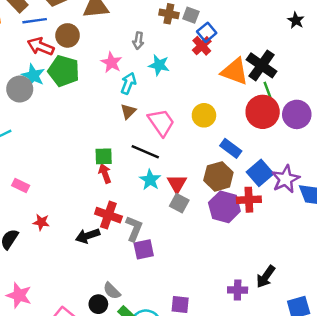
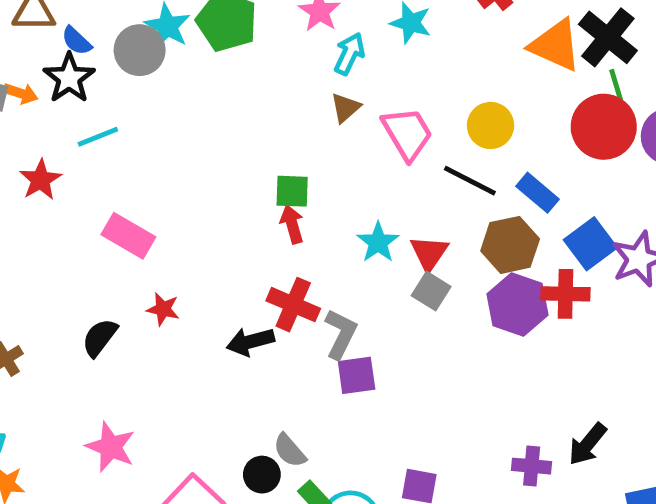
black line: (145, 152) -> (470, 181), moved
pink rectangle: (21, 185) -> (128, 236), size x1.5

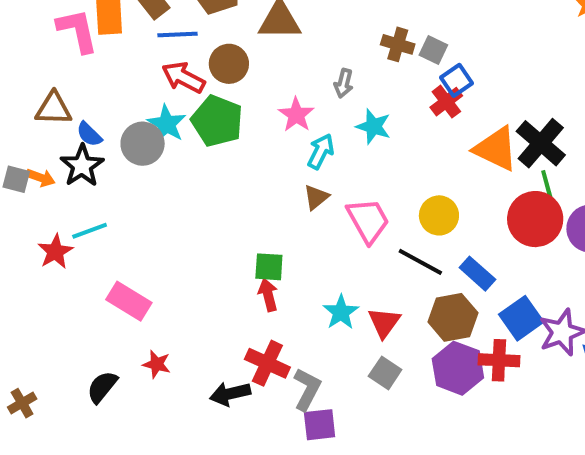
cyan line: (98, 137) -> (90, 231), moved
gray square: (431, 291) -> (385, 373), moved

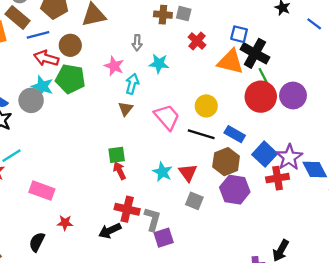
blue square: (456, 80) -> (239, 34), moved, turned -30
brown triangle: (316, 197) -> (126, 109), moved
red cross: (499, 360) -> (278, 178), moved

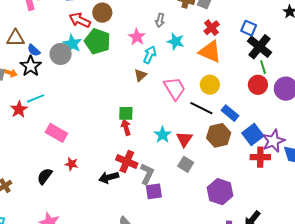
orange triangle: (230, 62) -> (210, 52), moved
red circle: (261, 97) -> (258, 85), size x0.7
purple hexagon: (235, 190) -> (220, 192), moved

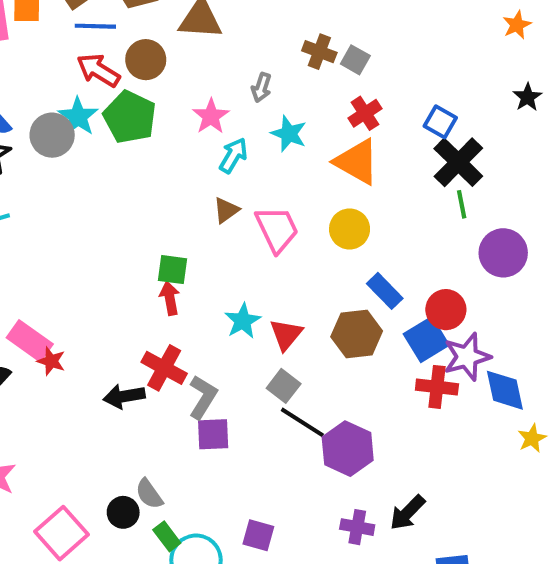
brown triangle: (140, 75) -> (226, 210), moved
red circle: (258, 85) -> (446, 310), moved
black line: (201, 108) -> (302, 422), moved
pink rectangle: (56, 133) -> (30, 341), moved

